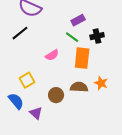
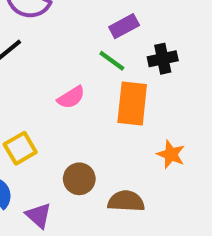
brown semicircle: (79, 87) -> (126, 201), moved

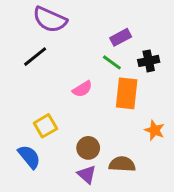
purple triangle: (39, 215) -> (87, 174), moved

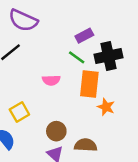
black cross: (149, 61) -> (109, 56), size x1.5
pink semicircle: (82, 89) -> (51, 80), turned 30
orange star: (155, 130) -> (106, 107), moved

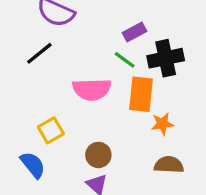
pink semicircle: (51, 80) -> (92, 89), size x1.6
orange star: (106, 107) -> (162, 124), turned -30
brown semicircle: (86, 145) -> (169, 165), moved

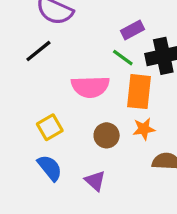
orange star: (162, 124) -> (144, 129), moved
brown circle: (98, 155) -> (107, 135), moved
blue semicircle: (33, 165) -> (50, 168), moved

